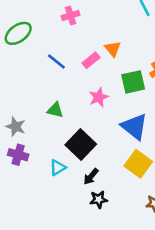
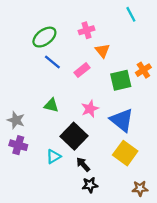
pink cross: (71, 15) -> (87, 30), moved
green ellipse: (18, 33) -> (44, 37), moved
pink rectangle: (91, 60) -> (82, 70), moved
pink star: (99, 97) -> (90, 109), moved
black arrow: (91, 176) -> (83, 164), turned 98

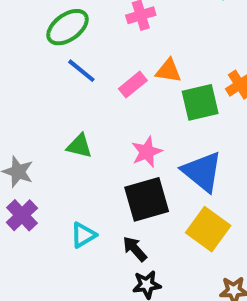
orange triangle: (102, 51) -> (169, 71), moved, turned -42
black square: (74, 136) -> (147, 199), moved, turned 30
purple cross: (18, 145) -> (22, 215), turned 30

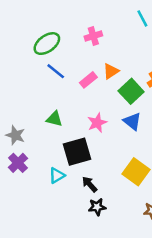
orange triangle: (169, 71) -> (111, 71), turned -42
green square: (200, 102) -> (131, 91), turned -30
blue triangle: (202, 172) -> (132, 121), moved, size x0.7
black square: (147, 199) -> (77, 152), moved

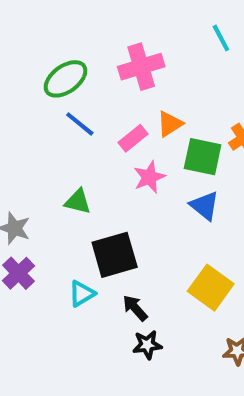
pink cross: (93, 36) -> (141, 67), size x1.5
green square: (131, 91) -> (203, 157), turned -35
pink star: (97, 123) -> (149, 177), moved

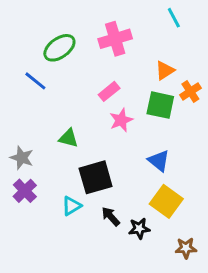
blue line: (80, 124) -> (35, 81), moved
orange triangle: (170, 124) -> (165, 70), moved
blue triangle: (205, 206) -> (159, 161), moved
black star: (147, 345) -> (139, 228), moved

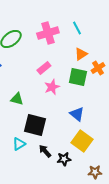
cyan line: (174, 18) -> (77, 28), moved
black square: (96, 177) -> (35, 125), turned 30

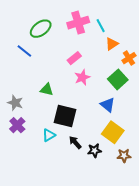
cyan line: (77, 28) -> (101, 26), moved
green square: (78, 77) -> (118, 79), moved, turned 36
brown star: (95, 172) -> (124, 156), moved

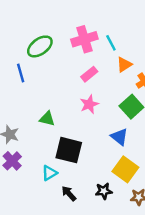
blue line: (24, 51) -> (21, 73), turned 35
pink rectangle: (74, 58) -> (89, 74), moved
black arrow: (75, 142) -> (69, 193), moved

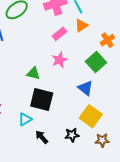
orange triangle: (124, 65) -> (81, 25), moved
green triangle: (47, 119) -> (33, 73), moved

